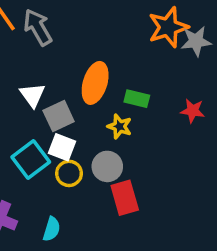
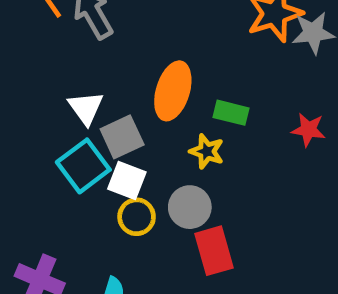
cyan square: (31, 159) -> (83, 166), moved

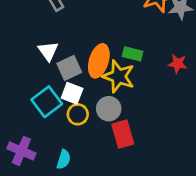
orange ellipse: (173, 91) -> (99, 61), moved
yellow star: (207, 151) -> (119, 76), size x1.6
cyan square: (83, 166) -> (47, 102), moved

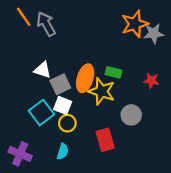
white triangle: (48, 51) -> (43, 70), turned -36
gray circle: (109, 109) -> (131, 115), moved
cyan semicircle: (64, 159) -> (63, 152), moved

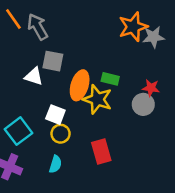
gray square: (60, 84) -> (53, 61), moved, turned 36
cyan square: (41, 113) -> (19, 131), moved
gray circle: (131, 115) -> (143, 104), moved

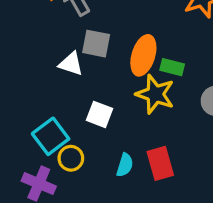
orange ellipse: (80, 85) -> (143, 55), moved
yellow circle: (61, 134) -> (71, 158), moved
cyan semicircle: (55, 164) -> (125, 165), moved

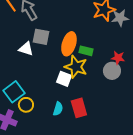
white square: (100, 114) -> (64, 79), moved

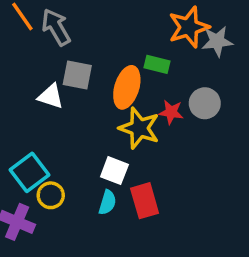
green rectangle: (86, 51) -> (157, 64), moved
red star: (118, 58) -> (171, 112), moved
gray circle: (112, 71) -> (205, 103), moved
white square: (64, 79) -> (114, 171), moved

